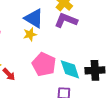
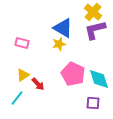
purple L-shape: (66, 20) -> (95, 30), turned -35

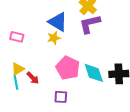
cyan line: (17, 98) -> (16, 82), moved, turned -49
purple square: (93, 103) -> (61, 97), moved

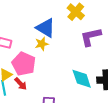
purple L-shape: (90, 24) -> (91, 37), moved
pink pentagon: (68, 68) -> (24, 64), moved

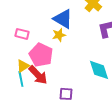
red arrow: (21, 84) -> (38, 75), size x1.5

